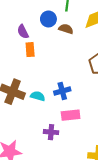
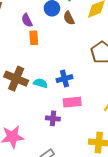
brown semicircle: (66, 29) -> (69, 18), turned -136

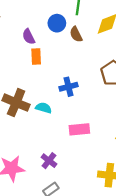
blue cross: (65, 79) -> (68, 87), moved
purple cross: (53, 118) -> (49, 161), moved, turned 32

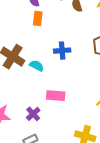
pink rectangle: (79, 129) -> (56, 96), moved

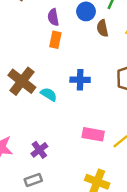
pink rectangle: (56, 96) -> (93, 134), moved

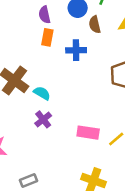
blue cross: (80, 80) -> (76, 50), moved
purple cross: (39, 150) -> (43, 119), moved

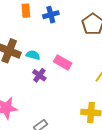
pink rectangle: (88, 133) -> (63, 62), moved, turned 36

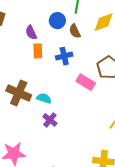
pink rectangle: (63, 62) -> (86, 82), moved

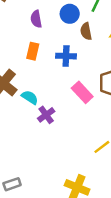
orange rectangle: (38, 51) -> (33, 51), moved
purple cross: (50, 120) -> (46, 115), moved

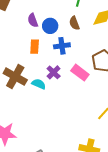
blue circle: (70, 14) -> (50, 26), moved
purple cross: (46, 115) -> (54, 72), moved

